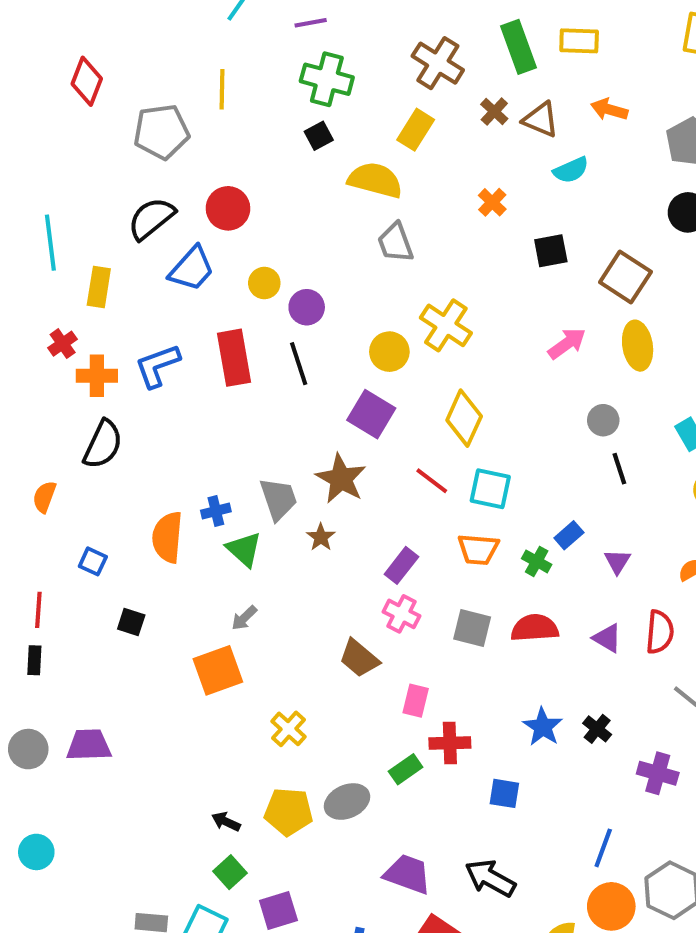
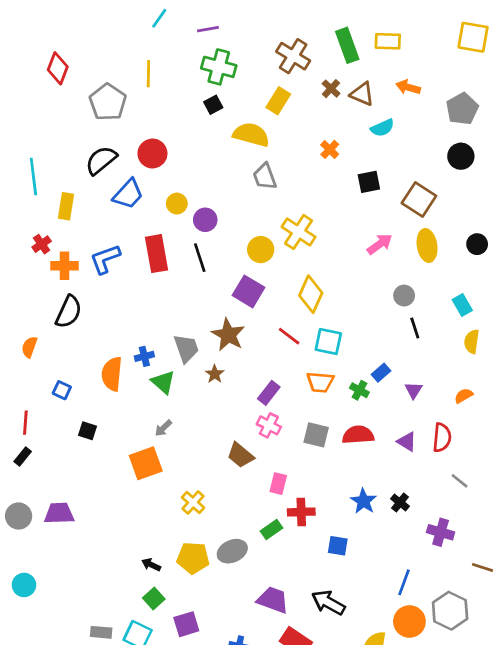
gray pentagon: (161, 132) -> (108, 102), turned -30
black rectangle: (34, 660) -> (23, 456), turned 36

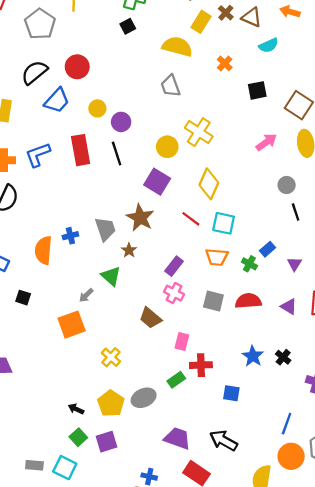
yellow rectangle: (278, 101) -> (201, 22), moved
yellow semicircle: (251, 135) -> (177, 47), moved
green triangle: (163, 382) -> (111, 276), moved
yellow pentagon: (193, 558) -> (111, 403), turned 30
purple square: (186, 624) -> (106, 442), moved

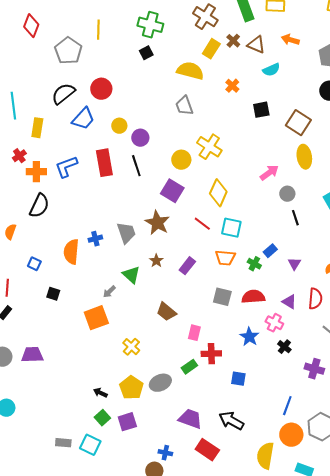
pink arrow: (266, 142) -> (269, 173), moved
brown star: (129, 250) -> (156, 261), moved
pink cross: (174, 293) -> (274, 323), moved
blue star: (253, 356) -> (249, 337), moved

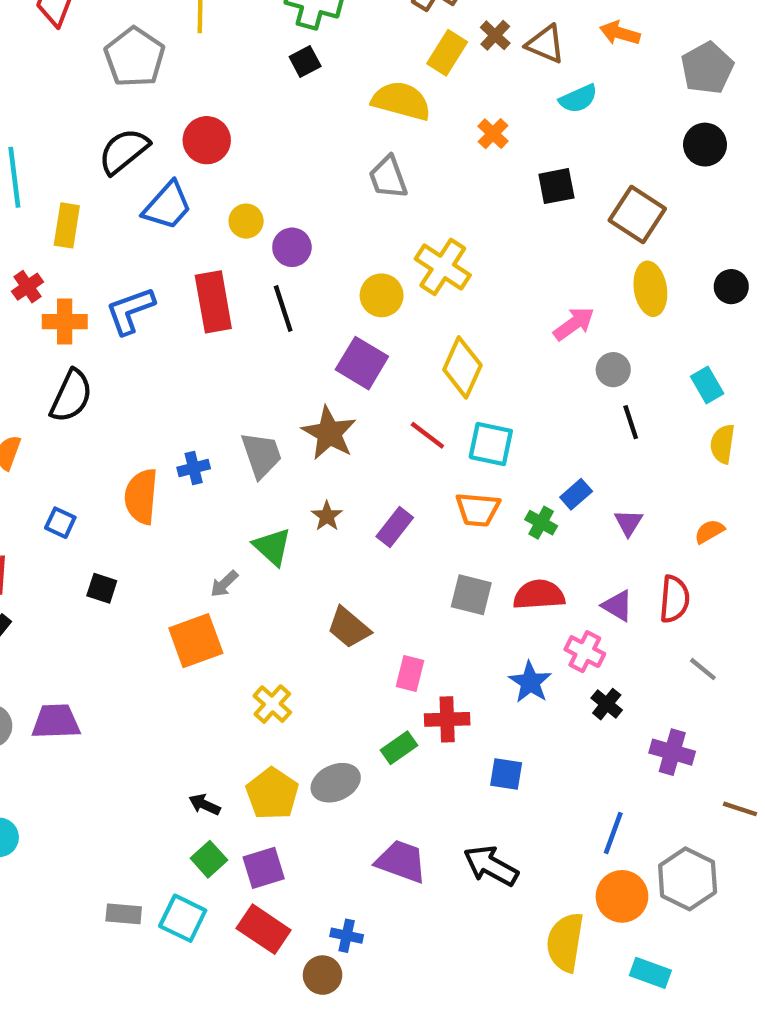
red rectangle: (207, 450) -> (264, 929), moved

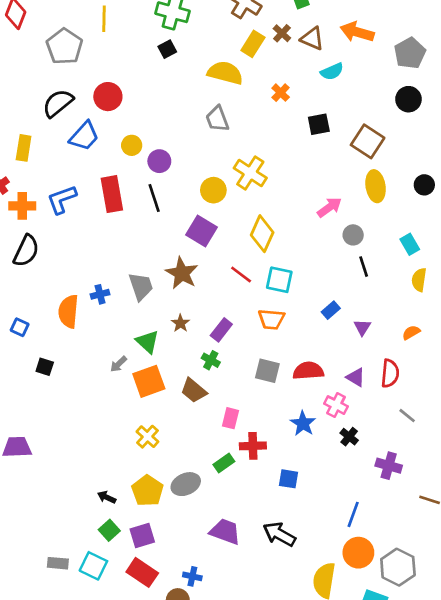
orange arrow: (620, 33) -> (357, 32), size x1.4
green cross: (541, 523) -> (211, 360), moved
orange square: (196, 641) -> (149, 381), moved
gray hexagon: (688, 879) -> (398, 567), moved

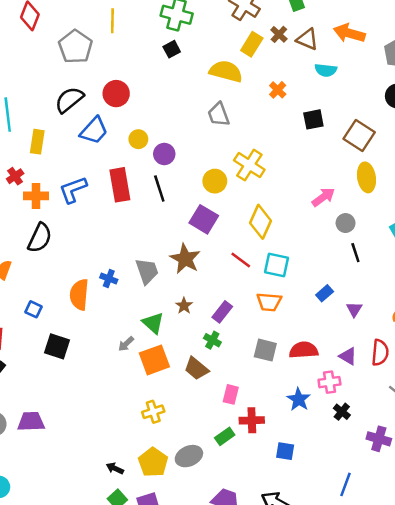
cyan semicircle: (332, 72) -> (326, 70), turned 30
blue cross: (100, 294) -> (109, 279), turned 35
black square: (45, 367) -> (57, 346), size x1.5
pink cross: (336, 405) -> (329, 382), turned -35
yellow cross: (147, 437) -> (153, 412), turned 30

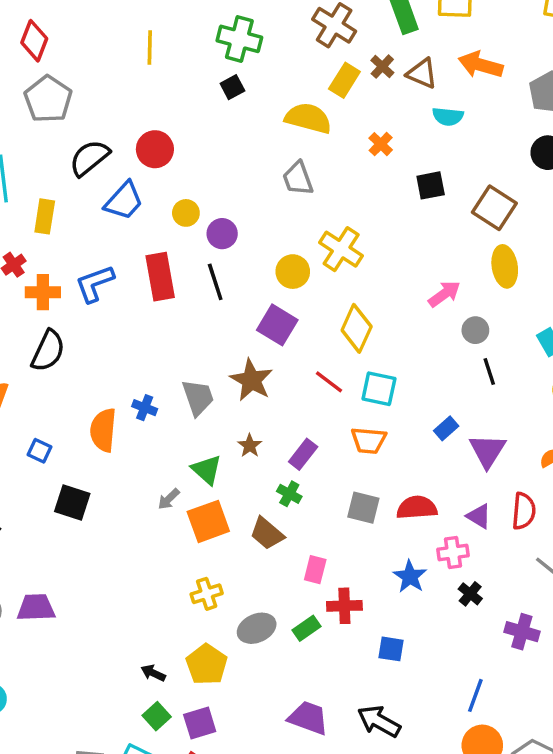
gray pentagon: (75, 47) -> (48, 99), moved
purple triangle: (354, 309) -> (487, 451), size x1.6
gray ellipse: (189, 456) -> (257, 628), moved

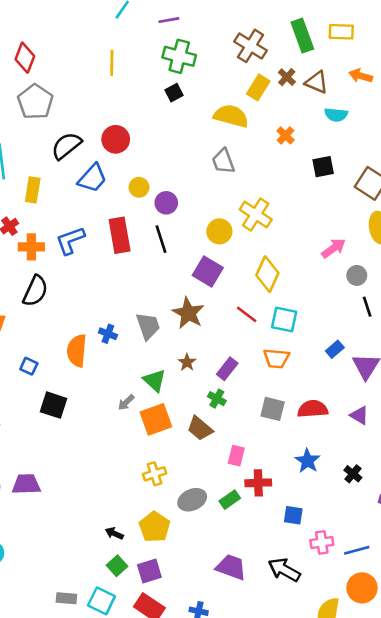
orange arrow: (481, 65) -> (361, 76), size x0.7
pink cross: (453, 552) -> (322, 542), moved
blue line: (475, 695) -> (357, 550), turned 55

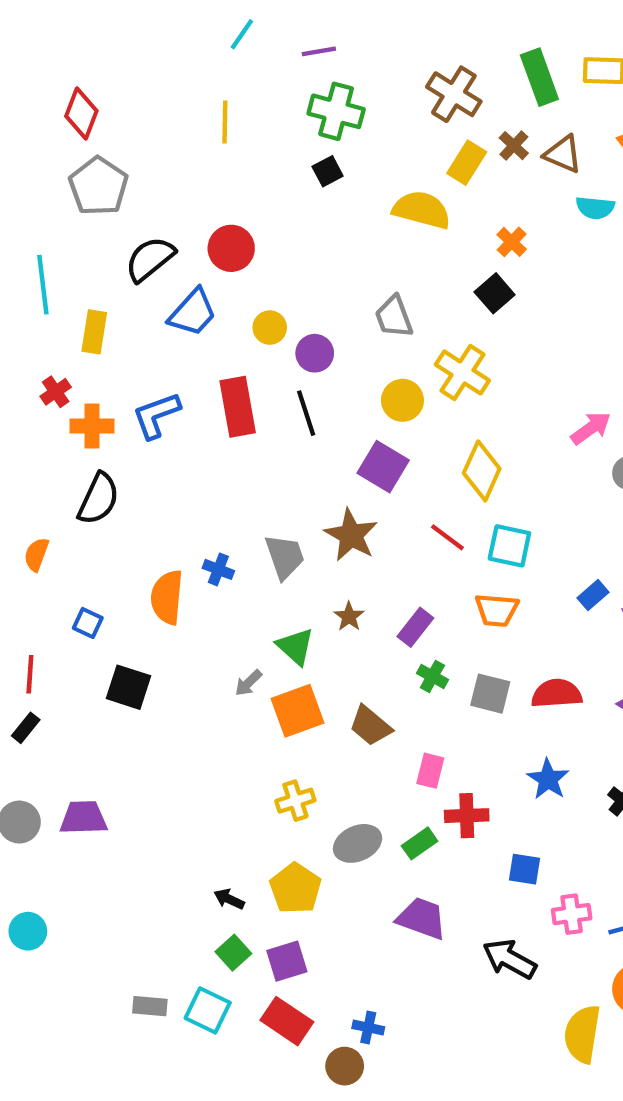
gray trapezoid: (223, 161) -> (394, 317), moved
black square: (323, 167) -> (495, 293), moved, turned -30
green cross: (217, 399) -> (432, 676), moved
purple trapezoid: (231, 567) -> (422, 918), moved

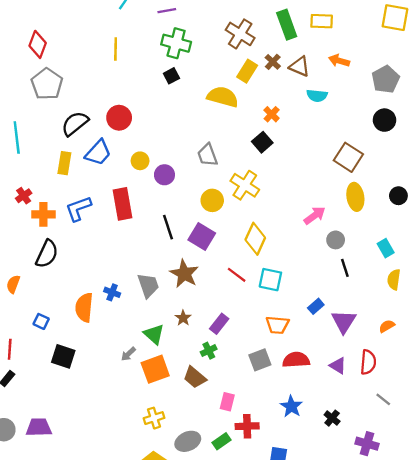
yellow rectangle: (94, 332) -> (64, 163), moved
black line: (306, 413) -> (168, 227), moved
orange trapezoid: (497, 610) -> (277, 325), moved
green cross: (432, 676) -> (209, 351), moved, turned 35
gray square: (490, 694) -> (260, 360), turned -35

